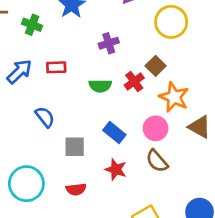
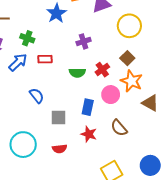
green cross: (32, 25) -> (27, 38), moved
brown square: (156, 66) -> (127, 58), moved
pink circle: (156, 128) -> (111, 95), moved
blue rectangle: (114, 133) -> (88, 107), turned 63

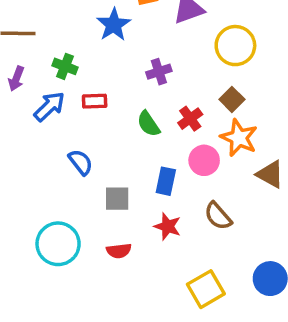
green semicircle: (77, 73) -> (148, 124), turned 56

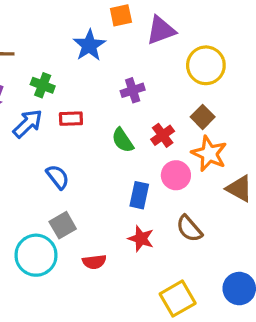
gray square: (117, 199) -> (63, 225), moved, turned -30

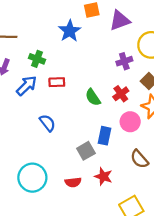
purple cross: (133, 90) -> (124, 61), moved
gray square: (63, 225) -> (86, 151), moved
red star: (141, 239) -> (103, 176), moved

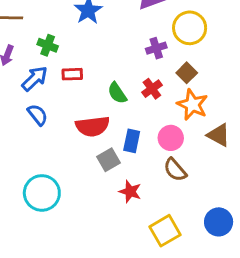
pink circle: (130, 122) -> (171, 138), moved
blue semicircle: (48, 123) -> (38, 115), moved
red semicircle: (73, 182) -> (93, 126), moved, size x1.6

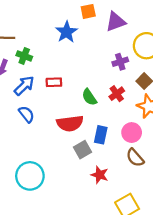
green cross: (48, 45) -> (24, 56), moved

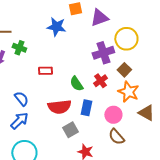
blue star: (66, 32) -> (56, 27), turned -30
purple cross: (120, 62) -> (103, 53), size x1.5
blue arrow: (24, 86) -> (19, 121), moved
blue rectangle: (101, 135) -> (86, 108), moved

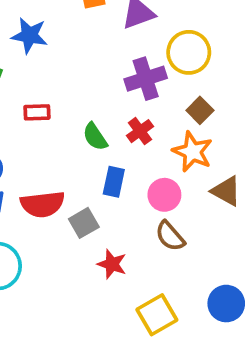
blue star: (56, 27) -> (29, 36), moved
brown square: (124, 70) -> (200, 110), moved
red semicircle: (59, 107) -> (43, 204), moved

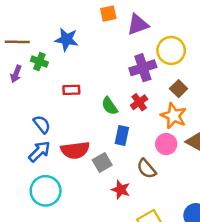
pink circle: (164, 195) -> (166, 144), moved
brown semicircle: (170, 236) -> (146, 169), moved

